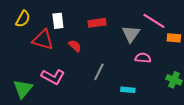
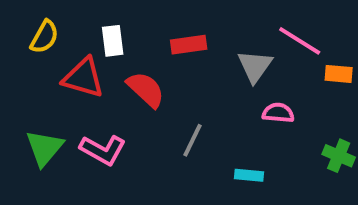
red semicircle: (75, 46) -> (146, 90), size x1.5
green triangle: (23, 89) -> (44, 148), moved

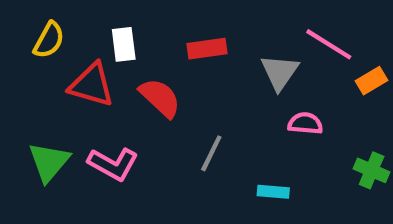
orange rectangle: (339, 74) -> (372, 81), turned -36

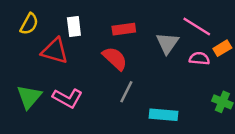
red semicircle: (160, 98) -> (115, 58), moved
pink semicircle: (305, 123) -> (199, 58), moved
cyan rectangle: (273, 192) -> (163, 115), size x1.5

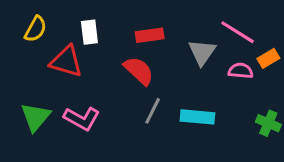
cyan rectangle: (163, 115) -> (197, 117), moved

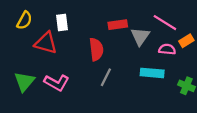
red rectangle: (150, 35) -> (118, 25), moved
red semicircle: (139, 71) -> (96, 49), turned 40
cyan rectangle: (197, 117) -> (152, 73), moved

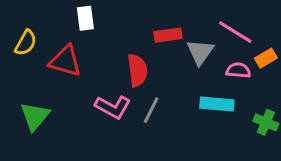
yellow semicircle: (24, 20) -> (26, 43), moved
white rectangle: (62, 23) -> (85, 18), moved
pink L-shape: (57, 83) -> (113, 107), moved

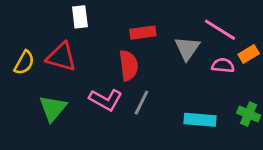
red rectangle: (168, 35) -> (143, 33), moved
yellow semicircle: (26, 43) -> (24, 63), moved
cyan rectangle: (217, 104) -> (200, 120), moved
green triangle: (35, 116) -> (53, 108), moved

